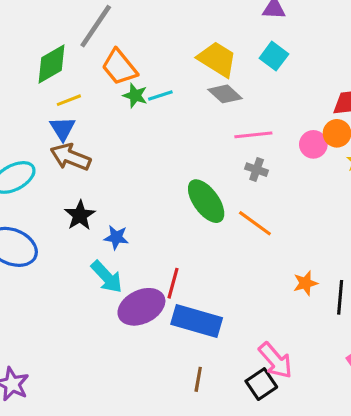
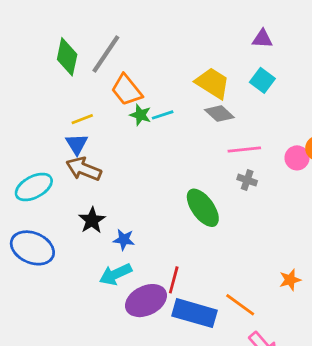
green diamond: (52, 64) -> (67, 57), moved, turned -48
orange line: (255, 223) -> (240, 305), moved
cyan arrow: (107, 277) -> (116, 274), turned 108

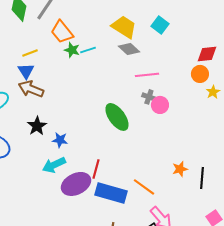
pink circle: (297, 158) -> (160, 105), moved

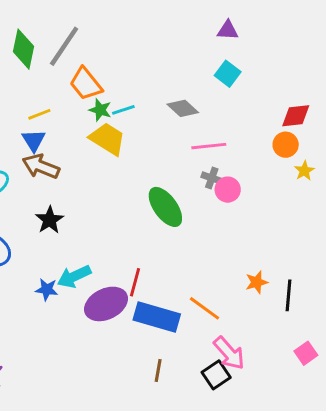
yellow trapezoid: (124, 27) -> (107, 139), moved
blue star: (60, 140) -> (47, 289), moved

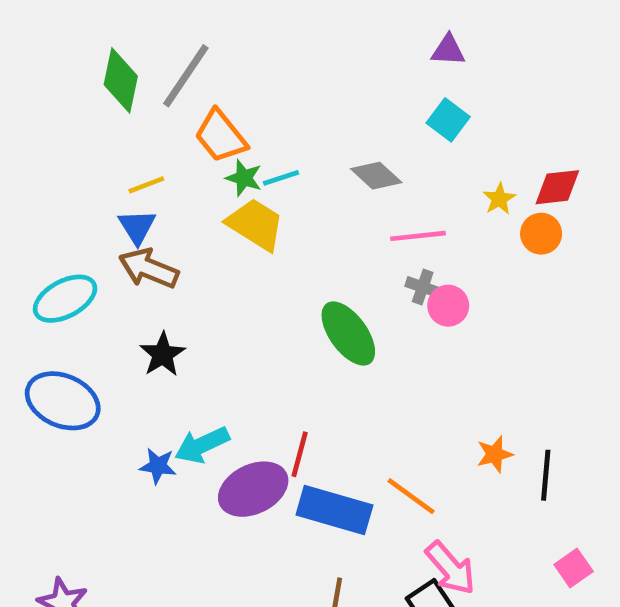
yellow star: (304, 171) -> (499, 199), moved

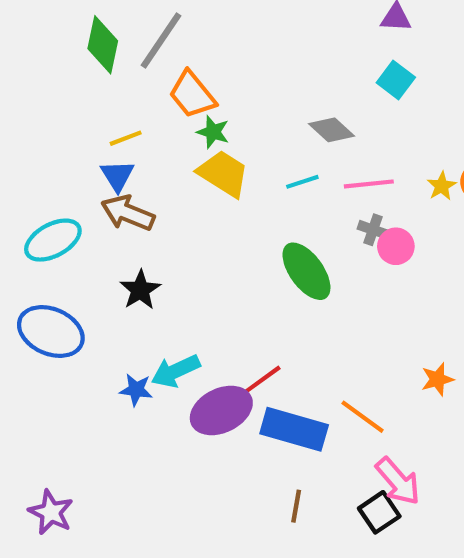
cyan line: (281, 178) -> (302, 182), moved
yellow star: (499, 199) -> (442, 186), moved
red line: (300, 454) -> (263, 379), turned 39

